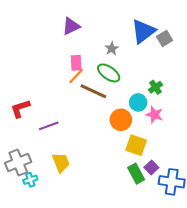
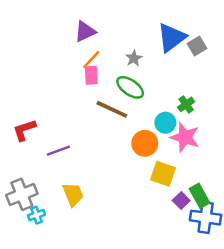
orange line: (76, 76) -> (91, 59), moved
pink star: (154, 115) -> (185, 137), size x1.4
green rectangle: (136, 174) -> (199, 196), moved

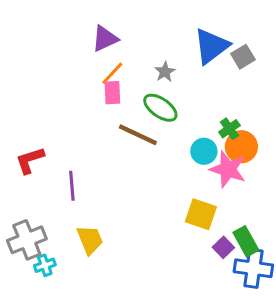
orange circle: (145, 143) -> (241, 147), moved
purple line: (58, 151) -> (72, 186), turned -75

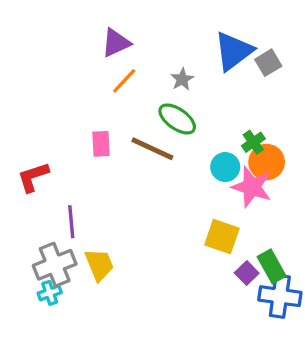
pink rectangle: (112, 93) -> (101, 144), moved
purple line: (72, 186) -> (71, 222), moved
gray cross: (27, 240) -> (55, 265), moved

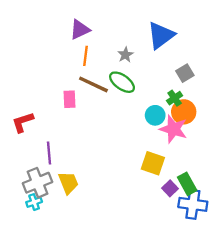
gray square: (268, 63) -> (185, 73), moved
orange line: (124, 81) -> (85, 56), turned -36
brown line: (152, 149) -> (93, 84), moved

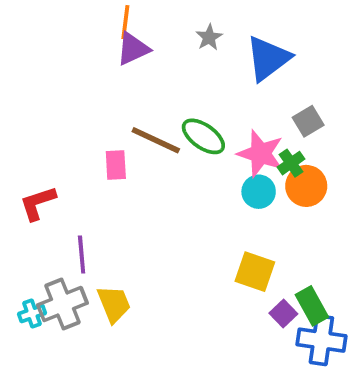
gray star: (125, 55) -> (209, 37), moved
orange line: (85, 56) -> (125, 22), moved
pink star: (173, 129) -> (261, 154), moved
cyan cross: (34, 202) -> (32, 314), moved

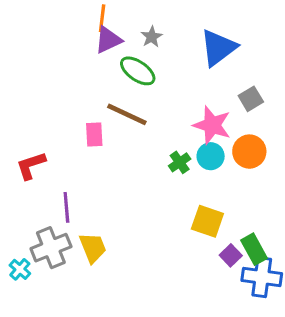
gray star: (209, 37) -> (152, 37), moved
green ellipse: (203, 136) -> (138, 71), moved
green cross: (291, 163) -> (180, 162), moved
cyan cross: (32, 314) -> (20, 269), moved, turned -30

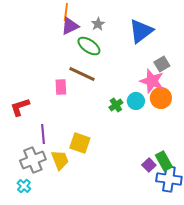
pink star: (212, 125) -> (152, 81), moved
yellow square: (207, 221) -> (80, 143), moved
cyan cross: (20, 269) -> (24, 186), moved

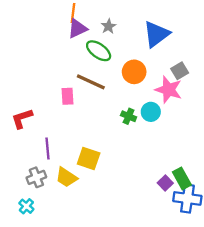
orange circle: (161, 98) -> (134, 72), moved
green cross: (116, 105) -> (129, 116), turned -32
gray cross: (33, 160) -> (36, 177), size x0.7
yellow trapezoid: (60, 160) -> (66, 177), turned 145

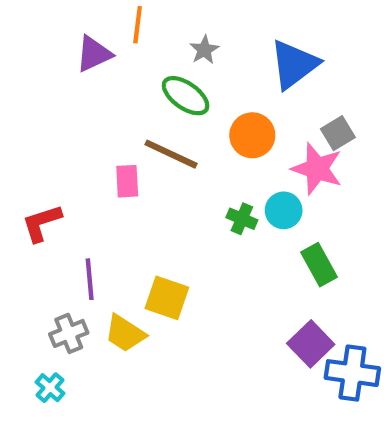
purple triangle: (77, 29) -> (94, 54), moved
green rectangle: (182, 178) -> (319, 265), moved
purple square: (165, 183) -> (311, 344), size x1.5

